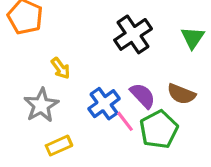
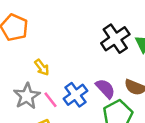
black cross: (133, 34) -> (115, 39), moved
pink line: (125, 121) -> (50, 100), moved

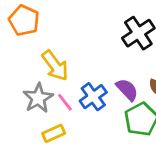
yellow arrow: (42, 67) -> (55, 66), size x1.6

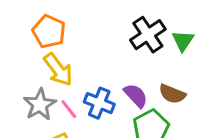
orange pentagon: (24, 20) -> (49, 32), moved
blue cross: (93, 97) -> (99, 103), turned -32

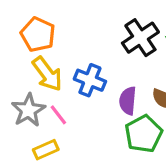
purple semicircle: (136, 95) -> (128, 101), turned -132
blue cross: (99, 103) -> (90, 80), moved

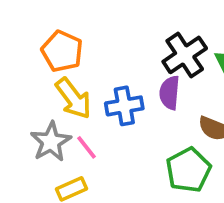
blue cross: (90, 80) -> (124, 106), turned -32
purple semicircle: (128, 101) -> (170, 93), moved

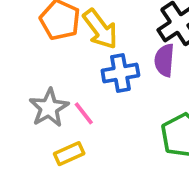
yellow arrow: (73, 98) -> (100, 29), moved

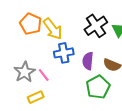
purple semicircle: (164, 60) -> (88, 61), moved

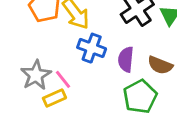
blue cross: (64, 53) -> (92, 48), turned 30
yellow rectangle: (36, 97) -> (54, 98), moved

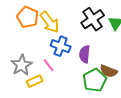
brown semicircle: (160, 65) -> (109, 71), moved
pink line: (63, 79) -> (49, 65), moved

